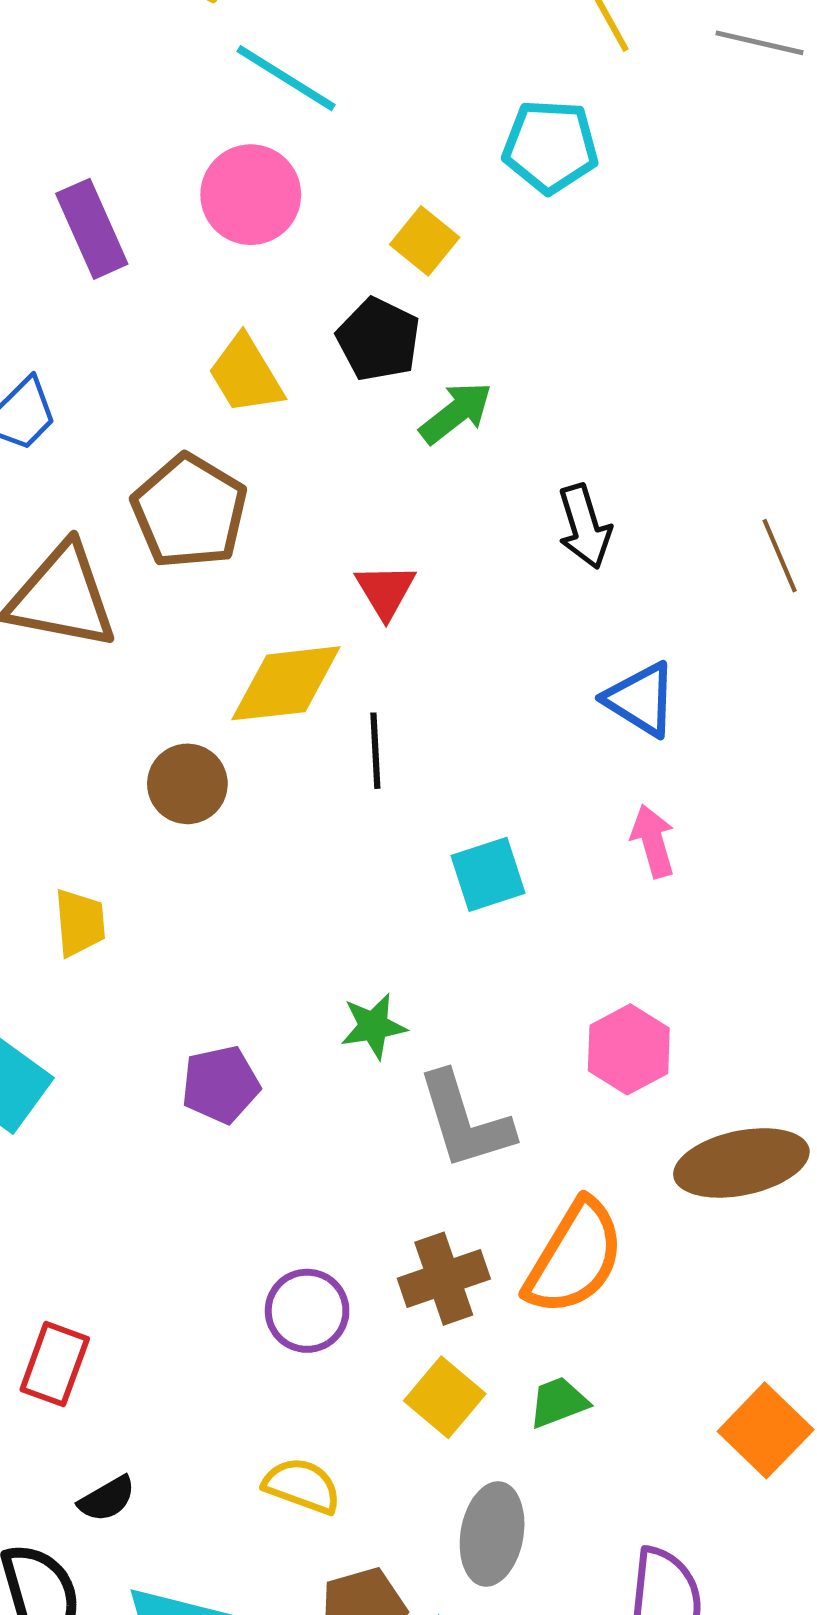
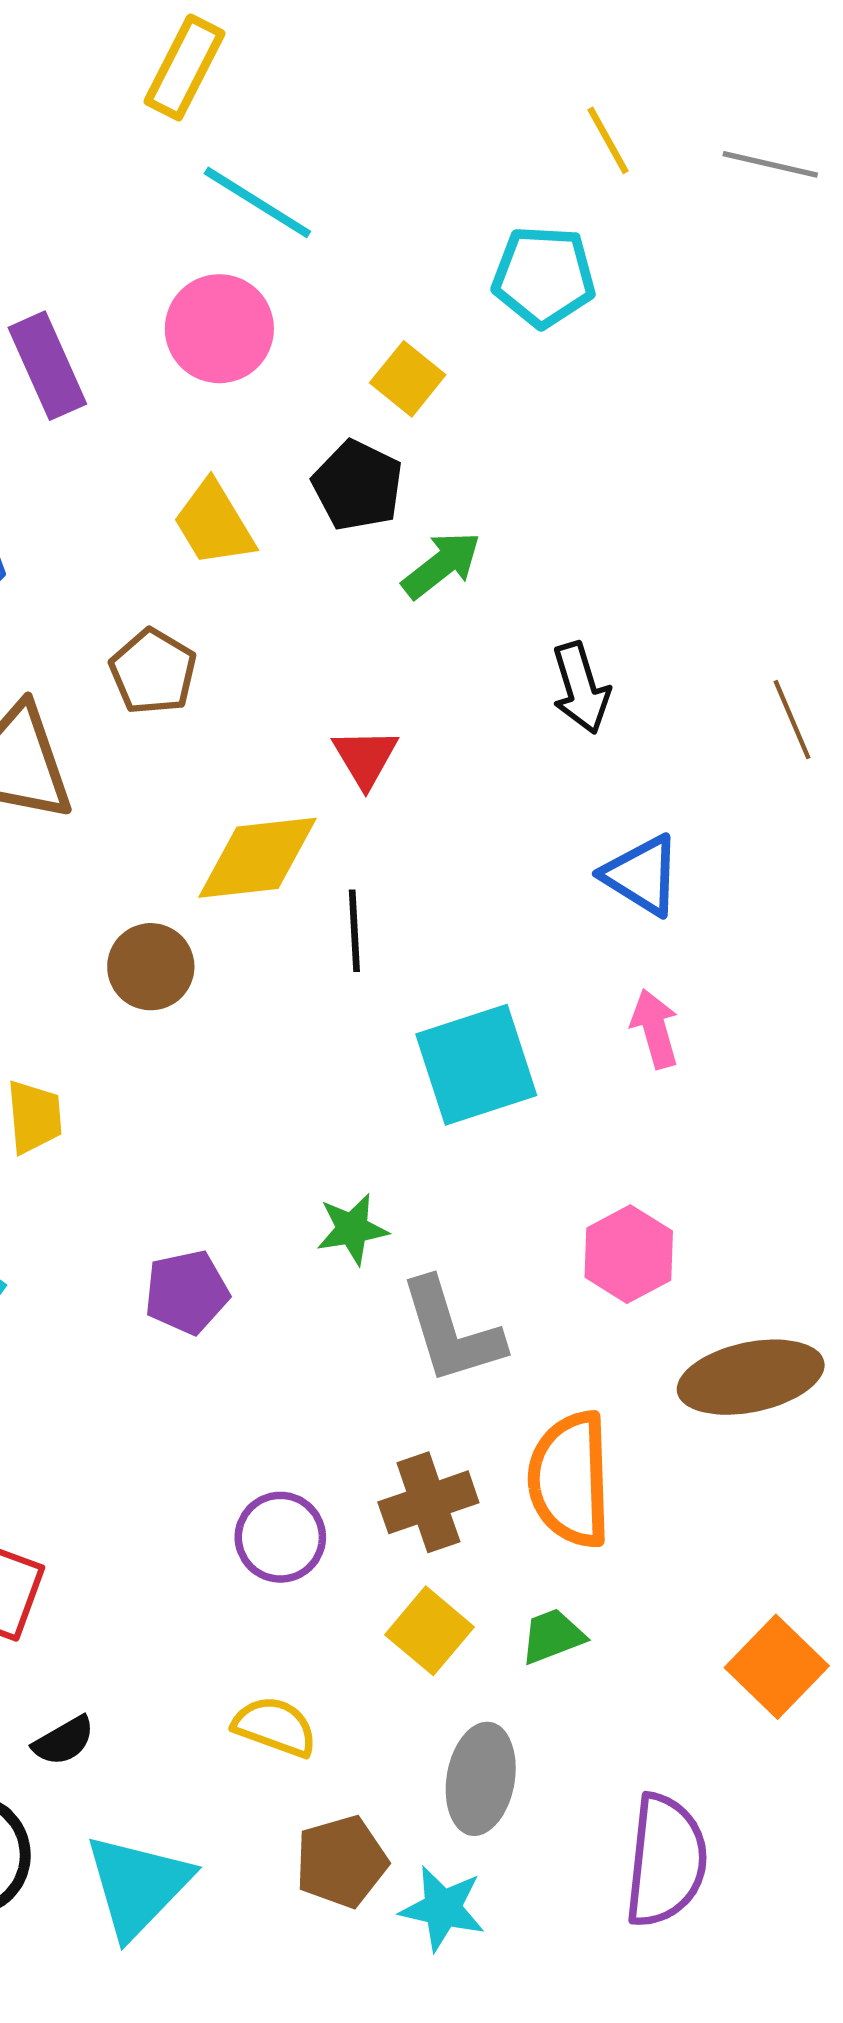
brown pentagon: (189, 511) -> (153, 672), size x0.7
cyan square: (488, 874) -> (476, 1065), size x1.5
orange semicircle: (574, 1257) -> (570, 1479), turned 147

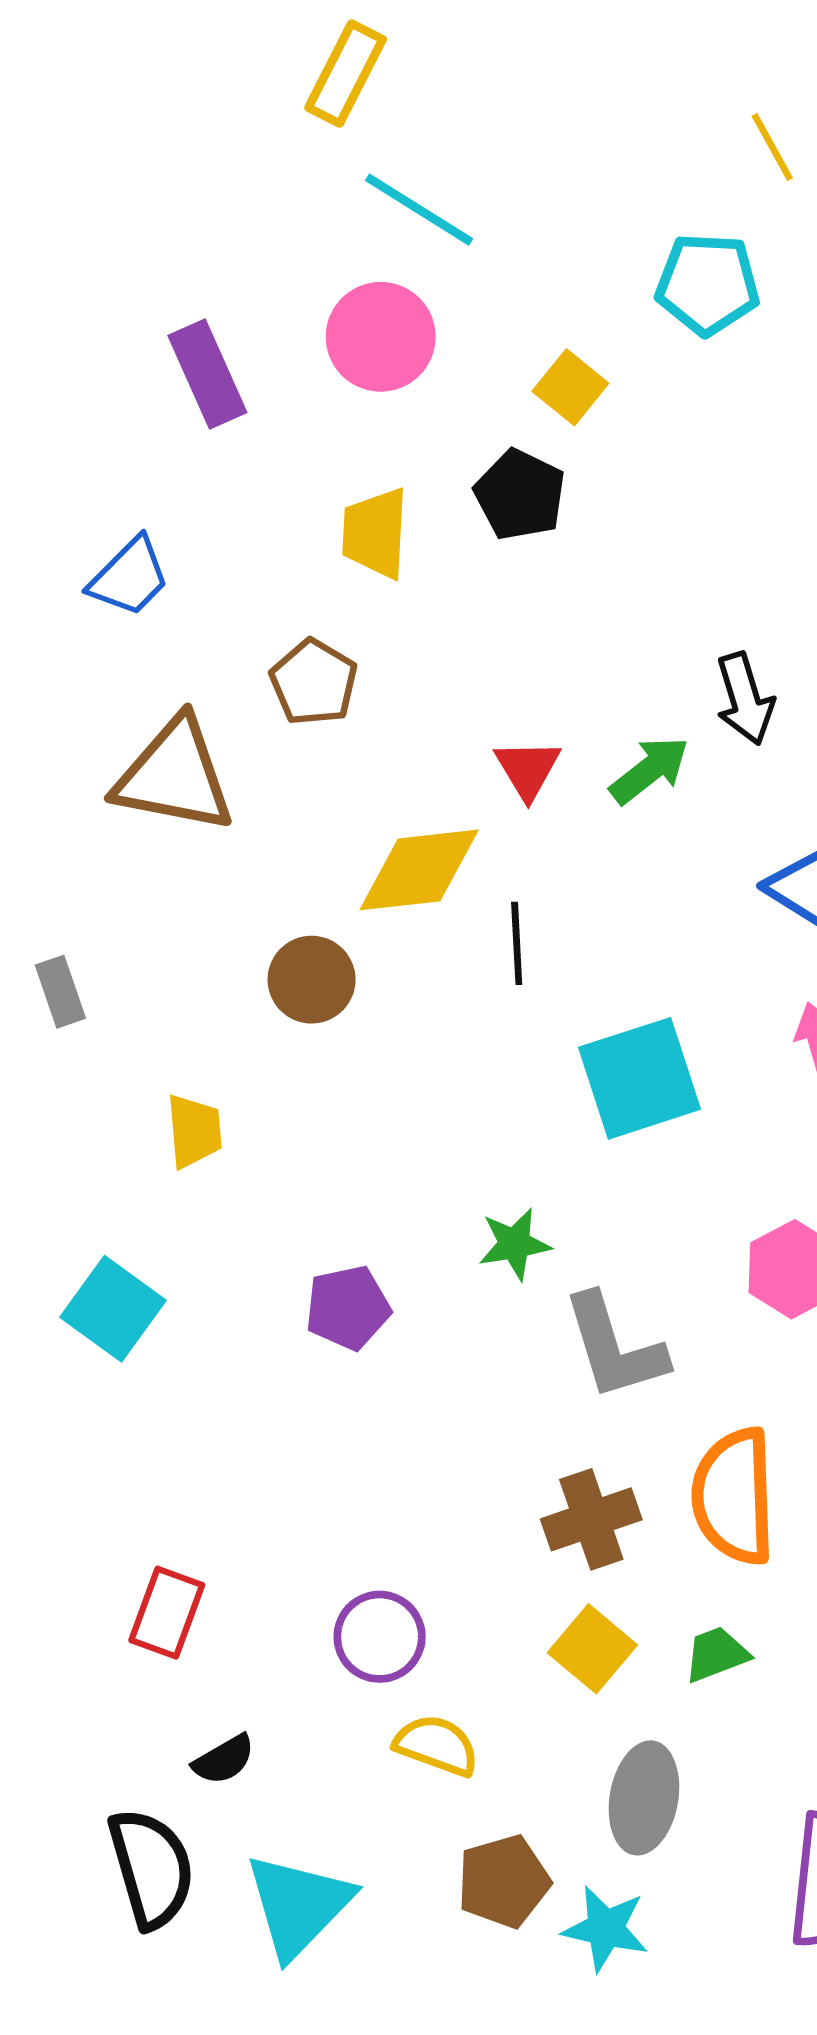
yellow trapezoid: (214, 524) -> (375, 533), turned 34
green arrow: (441, 565) -> (649, 770), moved
purple circle: (280, 1537) -> (380, 1637), moved

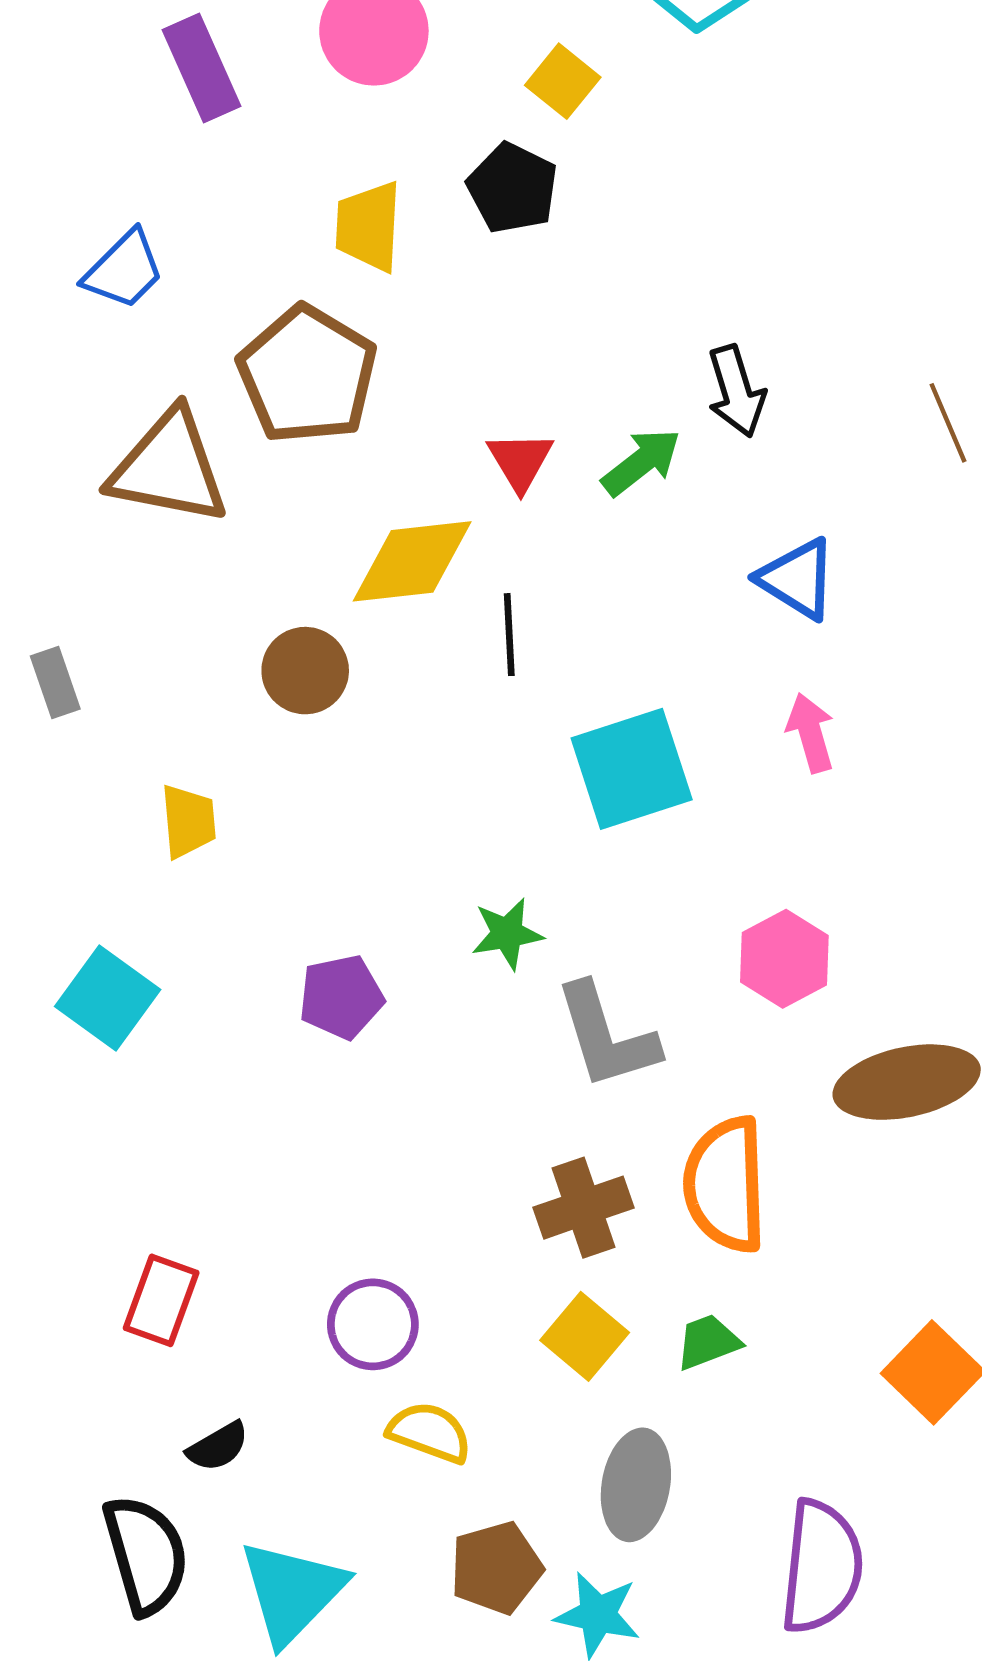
brown pentagon: (314, 682) -> (307, 375), size x1.6

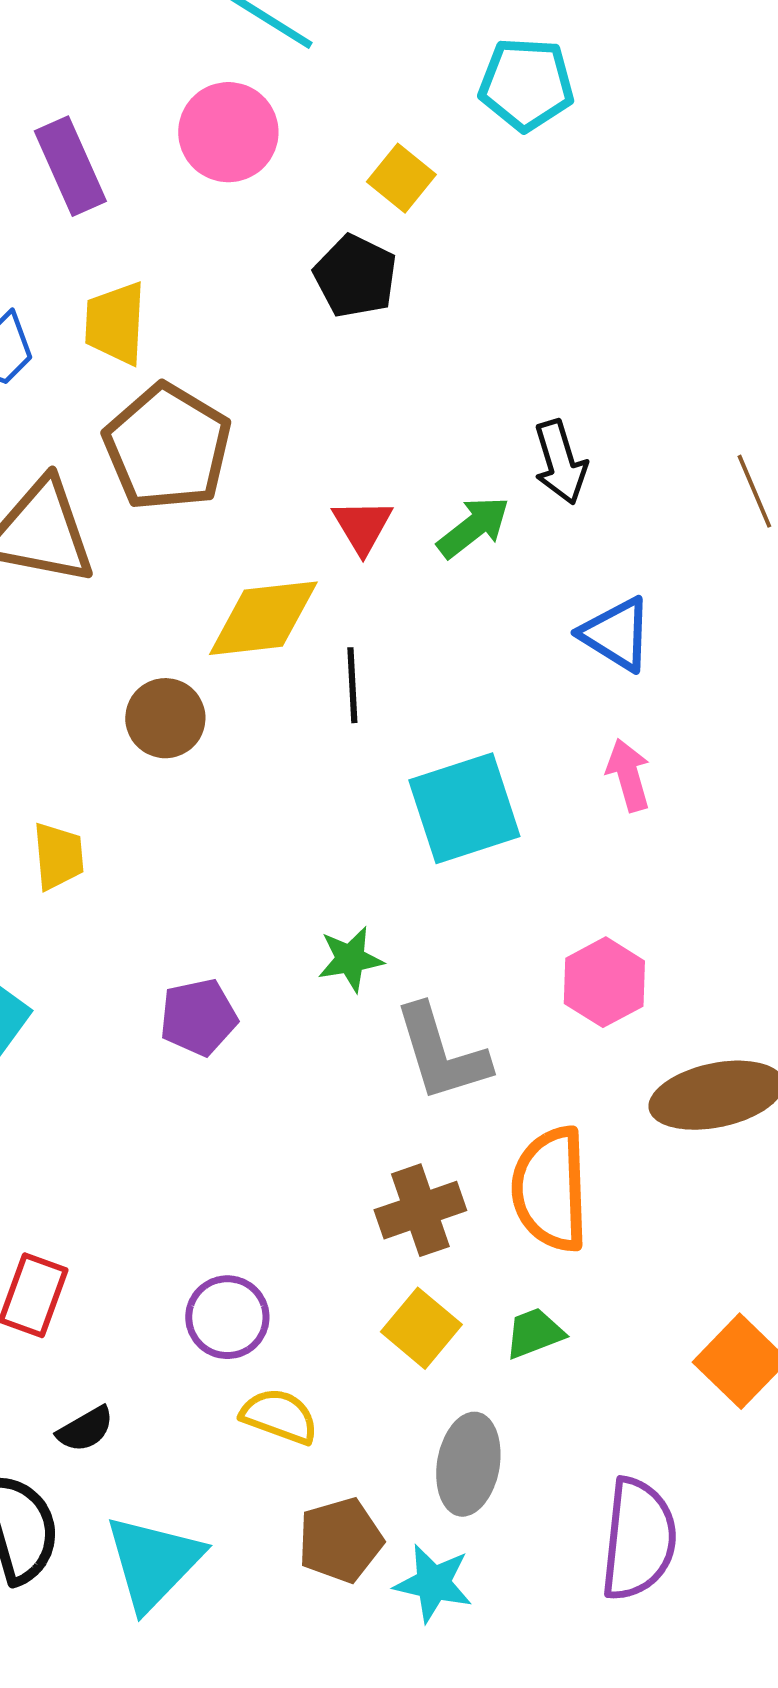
yellow trapezoid: (368, 226) -> (115, 323), moved

